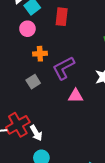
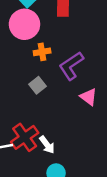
pink circle: (27, 29) -> (24, 24), size x1.6
pink triangle: (76, 96) -> (88, 97), turned 42

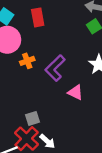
gray square: (37, 85) -> (33, 118), moved, turned 32

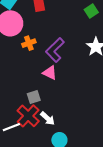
pink triangle: (76, 92) -> (50, 73), moved

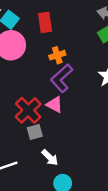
orange cross: (29, 43) -> (57, 55), moved
red cross: (28, 116) -> (28, 110), moved

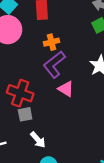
pink triangle: (55, 105) -> (66, 89), moved
red cross: (28, 110) -> (20, 93), turned -30

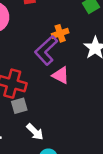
orange cross: (52, 42) -> (60, 33), moved

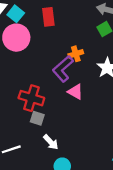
gray square: (19, 106) -> (37, 118), turned 32

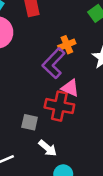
red cross: (31, 98) -> (59, 106), moved

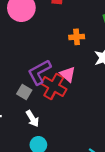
purple L-shape: (54, 63) -> (39, 72), moved

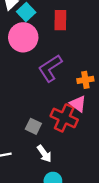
orange cross: (77, 37) -> (85, 80), moved
purple L-shape: (39, 72) -> (50, 68), moved

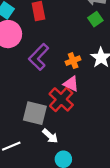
red cross: (64, 118) -> (61, 99), turned 30
gray square: (33, 126) -> (35, 113), size x1.6

